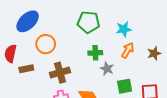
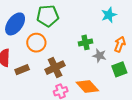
green pentagon: (88, 22) -> (48, 16), moved
orange arrow: (128, 50) -> (120, 44), moved

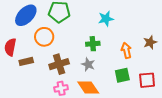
cyan star: (109, 15) -> (106, 19), moved
orange arrow: (120, 44) -> (126, 50), turned -42
gray star: (99, 56) -> (88, 64), moved

